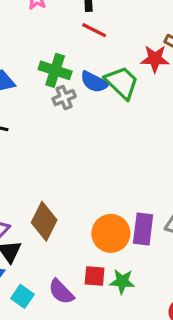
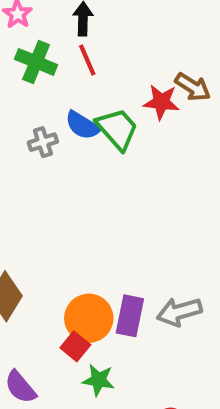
red line: (94, 30) -> (87, 60), turned 35
green cross: (55, 70) -> (36, 62), moved
red square: (95, 276) -> (75, 346), moved, turned 30

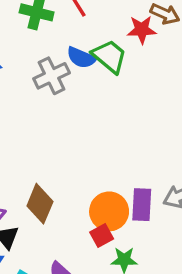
gray cross: (43, 142) -> (52, 76), size x1.5
red square: (75, 346) -> (102, 236), turned 30

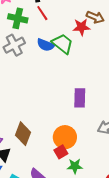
gray cross: (52, 76) -> (14, 45), moved
purple rectangle: (142, 205) -> (80, 98), moved

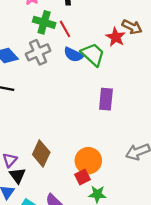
red line: (42, 13) -> (65, 29), moved
red star: (81, 27) -> (116, 37), turned 30
purple rectangle: (80, 98) -> (106, 99), moved

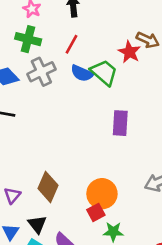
green cross: (44, 22) -> (28, 39), moved
red line: (65, 29) -> (71, 44), turned 60
black triangle: (18, 175) -> (37, 224), moved

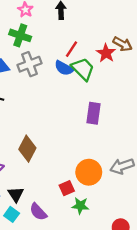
red line: (71, 44) -> (71, 49), moved
brown diamond: (48, 187) -> (27, 149), moved
orange circle: (102, 194) -> (89, 172), moved

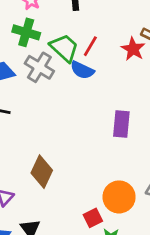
gray cross: (29, 64) -> (39, 67), turned -35
green trapezoid: (83, 69) -> (64, 48), moved

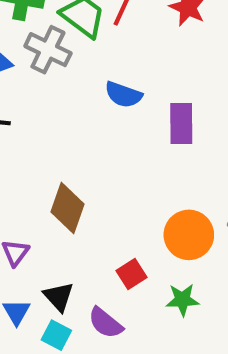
blue semicircle: (82, 70) -> (123, 95), moved
red square: (93, 218) -> (131, 274), moved

